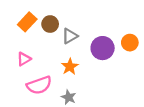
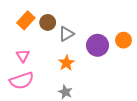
pink triangle: (24, 59) -> (23, 56), turned -32
pink semicircle: (39, 85) -> (22, 81), moved

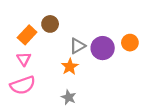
orange rectangle: (26, 20) -> (27, 35), moved
gray triangle: (66, 34) -> (77, 46), moved

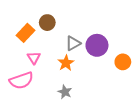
orange circle: (130, 43) -> (123, 62), moved
pink triangle: (24, 59) -> (34, 58), moved

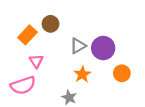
orange circle: (123, 62) -> (122, 73), moved
orange star: (66, 63) -> (82, 74), moved

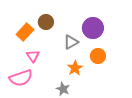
purple circle: (103, 48) -> (93, 28), moved
orange circle: (122, 73) -> (98, 56), moved

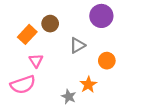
purple circle: (93, 28) -> (101, 16), moved
orange star: (75, 68) -> (88, 85), moved

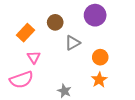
brown circle: (50, 24) -> (55, 22), moved
orange star: (88, 85) -> (99, 80), moved

